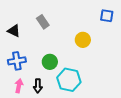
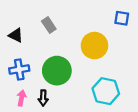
yellow circle: (83, 40) -> (94, 46), size x1.5
green circle: (50, 62) -> (57, 71), size x1.6
cyan hexagon: (69, 80) -> (106, 91), moved

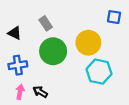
green circle: (57, 71) -> (53, 51), moved
cyan hexagon: (106, 91) -> (99, 72), moved
black arrow: (43, 98) -> (40, 92), turned 120

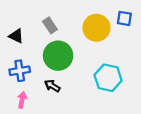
yellow circle: (88, 43) -> (96, 28), moved
black arrow: (40, 92) -> (52, 86), moved

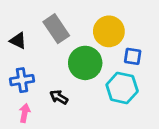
blue square: (124, 18) -> (133, 56), moved
gray rectangle: (50, 25) -> (56, 29), size x1.5
green circle: (58, 56) -> (85, 63), moved

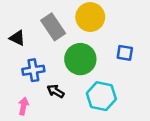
yellow circle: (109, 31) -> (90, 17), moved
blue cross: (22, 80) -> (33, 70), moved
cyan hexagon: (122, 88) -> (101, 96), moved

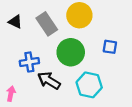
black triangle: (17, 38) -> (15, 22), moved
black arrow: (56, 91) -> (49, 81), size x1.5
pink arrow: (23, 106) -> (11, 94), moved

